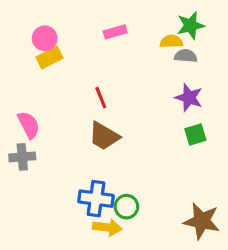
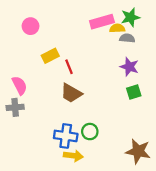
pink rectangle: (115, 32) -> (102, 22), moved, size x1.5
yellow rectangle: (49, 58) -> (50, 56), moved
green circle: (126, 207) -> (90, 132), moved

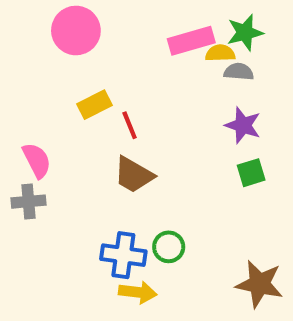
pink circle: (31, 26) -> (76, 30), moved, size x1.5

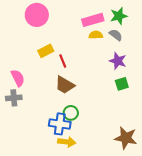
yellow semicircle: (220, 53) -> (96, 35), moved
gray semicircle: (239, 72) -> (116, 35), turned 32
green circle: (169, 247) -> (71, 113), moved

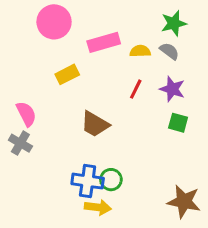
pink rectangle: (93, 20) -> (104, 42), moved
red line: (63, 61) -> (136, 89), moved, turned 48
green square: (122, 84) -> (178, 123), turned 32
gray cross: (14, 98) -> (20, 143), turned 35
green circle: (71, 113) -> (111, 180), moved

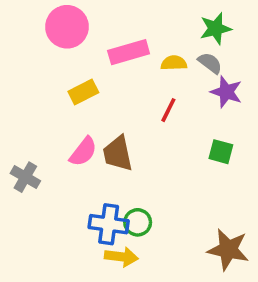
purple star: (172, 89) -> (226, 92), moved
pink semicircle: (26, 114) -> (83, 152), moved, turned 65
brown trapezoid: (95, 124) -> (118, 154), turned 48

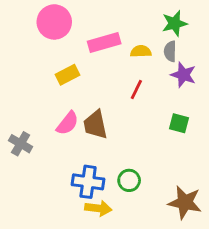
gray semicircle: (210, 63) -> (170, 51), turned -126
green circle: (138, 222) -> (129, 180), moved

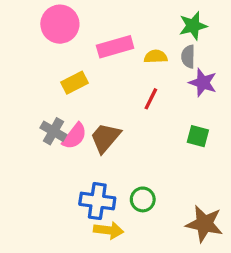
brown trapezoid: (95, 125) -> (105, 138), turned 52
gray cross: (21, 144) -> (53, 131), moved

